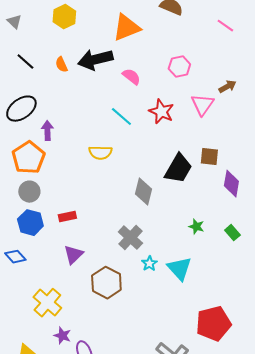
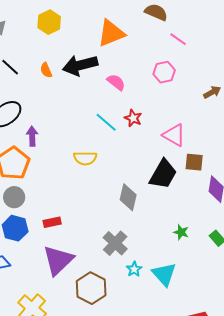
pink line: (225, 26) -> (178, 39), moved
pink triangle: (202, 105) -> (174, 135), moved, turned -35
red star: (161, 112) -> (133, 118), moved, size x0.7
purple triangle: (73, 255) -> (58, 260), size x1.6

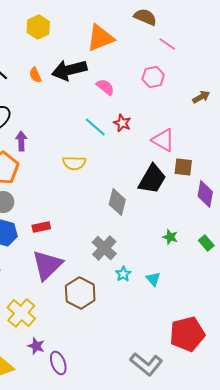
cyan triangle: (164, 274) -> (153, 279), size x0.6

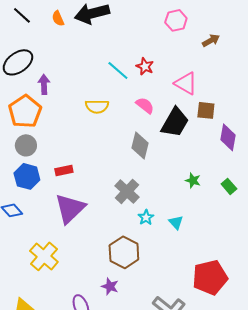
pink semicircle: (105, 87) -> (145, 105), moved
brown arrow: (201, 97) -> (211, 40), moved
brown hexagon: (80, 293) -> (124, 252), moved
purple star: (36, 346) -> (110, 286), moved

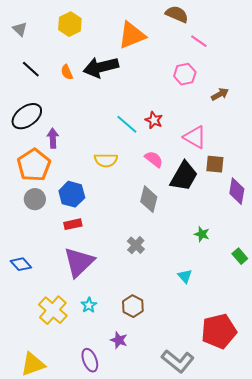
blue hexagon: (27, 176) -> (72, 194), moved
green rectangle: (229, 186) -> (240, 256), moved
gray cross: (127, 191) -> (136, 245), size x0.7
cyan star: (146, 217) -> (89, 305), moved
brown hexagon: (124, 252) -> (133, 306), size x0.7

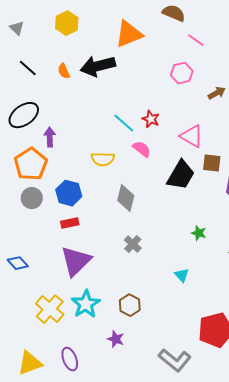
pink semicircle: (154, 159) -> (142, 149), moved
gray diamond: (149, 199) -> (126, 198), moved
cyan star: (89, 305) -> (86, 304), size x1.8
purple ellipse: (90, 360) -> (70, 359), moved

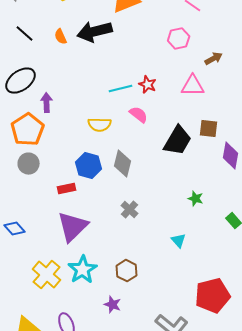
cyan line: (124, 123) -> (121, 89), turned -55
pink triangle: (192, 136) -> (193, 86), moved, turned -30
blue hexagon: (69, 193) -> (89, 166), moved

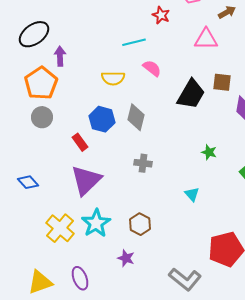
red star: (148, 85) -> (161, 15), moved
red rectangle: (67, 189) -> (80, 142), turned 66
gray cross: (130, 210) -> (143, 163), turned -36

